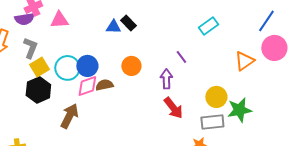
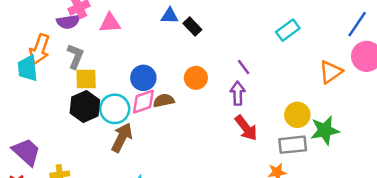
blue triangle: (113, 27) -> (170, 16), moved
purple line: (181, 57) -> (244, 67), moved
yellow square: (39, 67) -> (86, 79), turned 30
cyan circle: (67, 68) -> (115, 109), moved

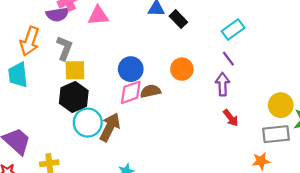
cyan rectangle: (288, 30) -> (233, 30), moved
cyan trapezoid: (28, 68) -> (18, 75), moved
cyan circle: (115, 109) -> (88, 123), moved
red arrow: (246, 128) -> (231, 118), size x0.7

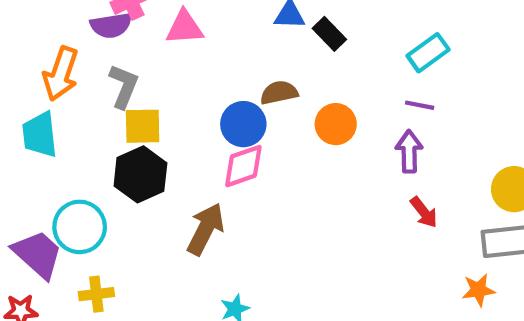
purple line: (228, 59) -> (420, 105), turned -42
brown semicircle: (150, 91) -> (279, 93), moved
cyan circle: (88, 123) -> (80, 227), moved

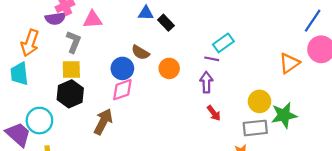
cyan rectangle: (428, 53) -> (223, 43), moved
gray L-shape: (124, 86) -> (73, 42), moved
brown semicircle: (279, 93) -> (140, 52), turned -138

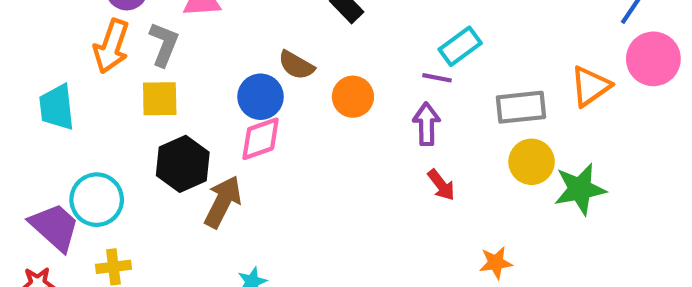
orange arrow: (30, 43) -> (111, 46), moved
black hexagon: (70, 94) -> (183, 164), moved
gray rectangle: (255, 128) -> (521, 107), moved

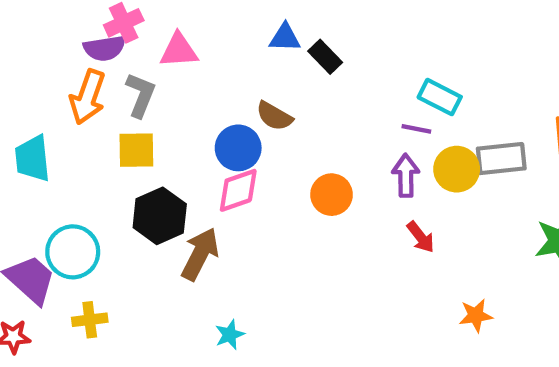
cyan rectangle: (460, 46) -> (440, 97), turned 63
orange circle: (353, 97) -> (332, 195), moved
yellow circle: (532, 162) -> (457, 169), moved

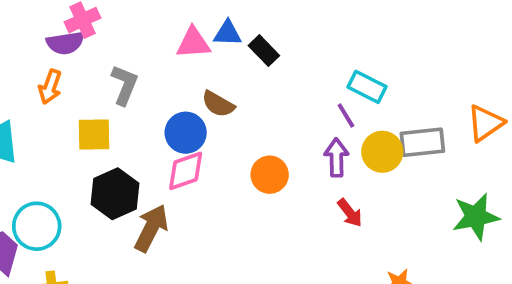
pink triangle: (179, 50) -> (193, 43), moved
gray L-shape: (141, 95) -> (125, 85), moved
orange arrow: (88, 97) -> (50, 87), size x0.7
purple line: (416, 129) -> (346, 115), turned 48

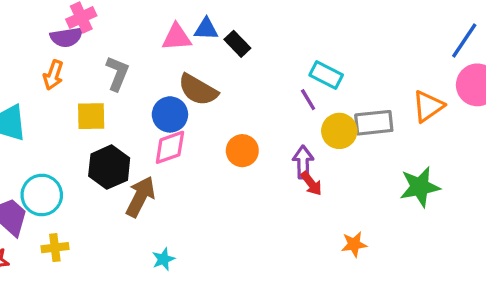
brown semicircle: (218, 104) -> (198, 90), size x1.4
purple arrow: (336, 157) -> (303, 162), moved

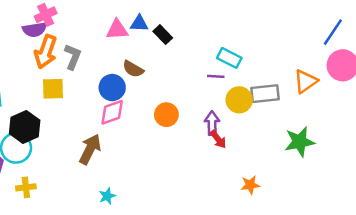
orange arrow: (53, 75) -> (46, 52), moved, size x1.5
brown semicircle: (198, 90) -> (133, 69), size x0.7
purple line: (308, 100) -> (216, 76), turned -56
black hexagon: (109, 167) -> (25, 127), moved

